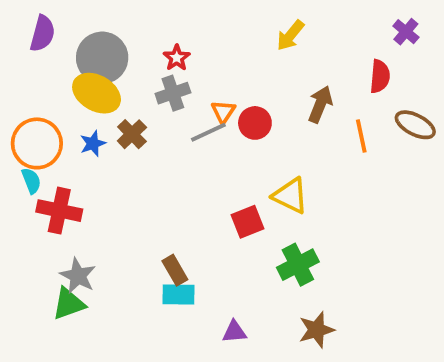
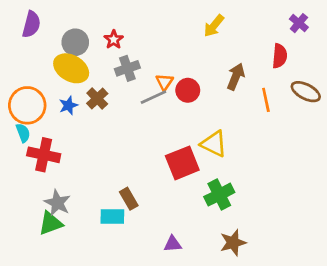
gray circle: (102, 58) -> (75, 42), size x0.7
red star: (177, 58) -> (114, 40), moved
red square: (247, 222) -> (182, 163), size x1.4
cyan rectangle: (179, 294) -> (112, 217), moved

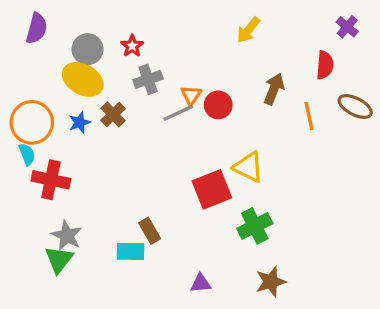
green triangle: (51, 223) -> (59, 259), turned -32

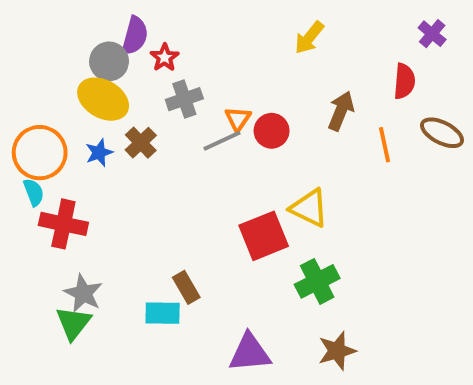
purple semicircle: (37, 28) -> (135, 36), moved
purple triangle: (201, 283) -> (250, 353), size x1.6

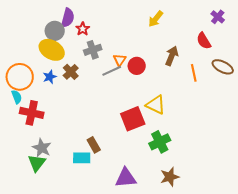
red semicircle: (404, 81) -> (204, 41), turned 144

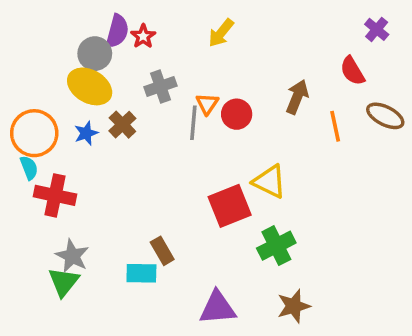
yellow arrow: (156, 19) -> (221, 33), moved
red star: (83, 29) -> (143, 36), moved
gray line: (112, 71) -> (193, 123), turned -60

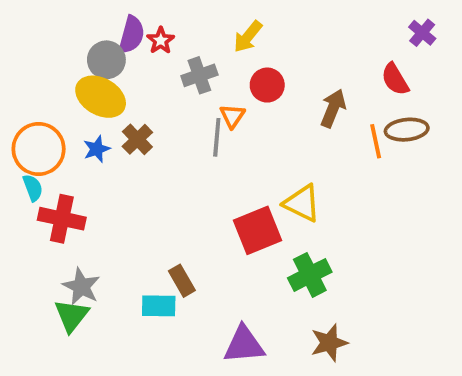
gray cross: (160, 86) -> (199, 75), moved
red circle: (237, 114) -> (267, 85), moved
brown ellipse: (385, 116) -> (407, 130), moved, turned -33

